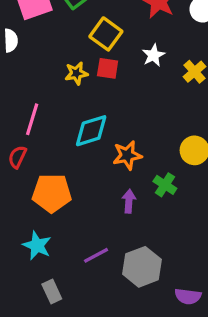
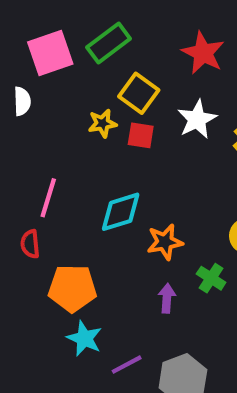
white star: (153, 55) -> (197, 119), size x1.4
yellow star: (76, 73) -> (103, 123), moved
red semicircle: (17, 157) -> (30, 244), turned -30
cyan star: (37, 246) -> (84, 338), moved

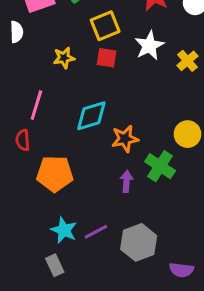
yellow square: (139, 93) -> (105, 26), turned 32
yellow star: (103, 123) -> (64, 58), moved
green cross: (211, 278) -> (160, 166), size x1.4
cyan star: (84, 338) -> (64, 230), moved

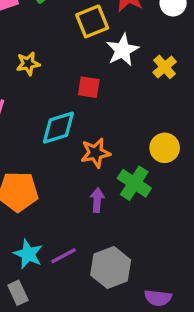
yellow square: (105, 26) -> (92, 21), moved
red square: (107, 58) -> (89, 87), moved

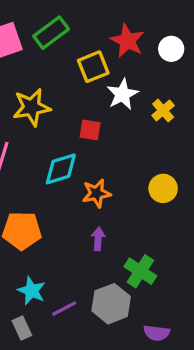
yellow star: (28, 64) -> (32, 107), size x1.6
green cross: (134, 183) -> (140, 271), moved
purple line: (63, 256) -> (64, 309), moved

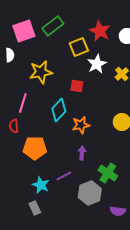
cyan diamond: (61, 169) -> (59, 110), turned -30
purple line: (64, 309) -> (64, 176), moved

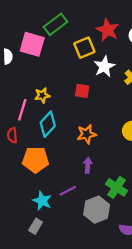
pink square: (24, 31) -> (32, 44), moved, turned 35
yellow star: (41, 72) -> (42, 95), moved, size x0.6
cyan diamond: (59, 110) -> (48, 124), moved
gray rectangle: (35, 208) -> (36, 226), turned 56

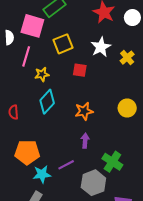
yellow square: (84, 48) -> (63, 44), moved
pink line: (22, 110) -> (26, 56), moved
orange pentagon: (36, 160) -> (27, 152), moved
cyan star: (42, 201) -> (42, 174), turned -30

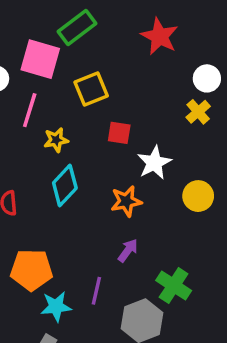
white circle: (132, 18) -> (207, 78), moved
white star: (101, 47) -> (154, 163), moved
purple arrow: (85, 141) -> (128, 250), turned 32
purple line: (66, 165) -> (96, 291), turned -49

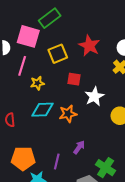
red star: (160, 36) -> (89, 46), moved
cyan diamond: (65, 186) -> (42, 110), turned 45
orange star: (126, 201) -> (68, 114), moved
purple line: (96, 291) -> (57, 161), moved

